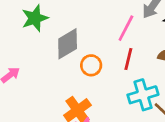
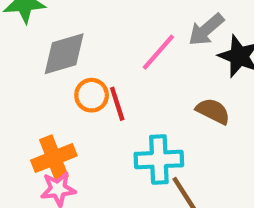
red line: (128, 59) -> (117, 104), moved, turned -45

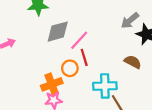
pink line: (158, 52) -> (79, 40), moved
orange circle: (92, 95) -> (70, 68), moved

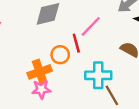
pink line: (79, 40) -> (91, 26), moved

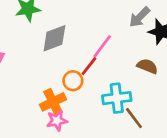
red line: (76, 43) -> (89, 66), turned 60

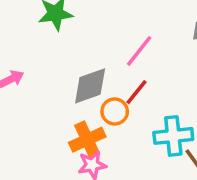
gray diamond: (54, 38) -> (90, 86), moved
pink line: (102, 46) -> (139, 51), moved

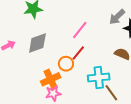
gray diamond: (90, 86) -> (37, 43), moved

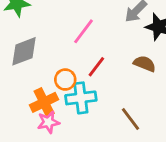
red line: (78, 53) -> (96, 67), moved
cyan cross: (99, 77) -> (81, 98), moved

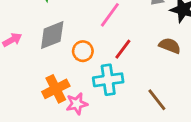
orange circle: (65, 80) -> (83, 51), moved
orange cross: (44, 102) -> (56, 89), moved

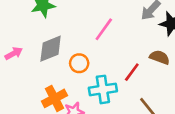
red line: (123, 49) -> (132, 72), moved

